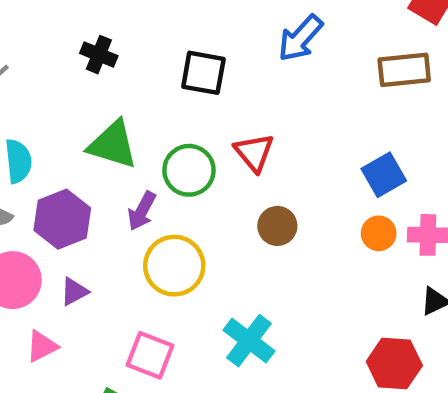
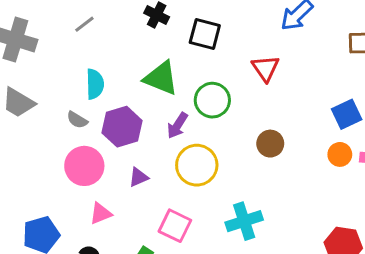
black square: (203, 73) -> (205, 34), moved
red triangle: (254, 152) -> (266, 68), moved
purple triangle: (74, 292) -> (138, 177), moved
cyan cross: (249, 341) -> (244, 221), turned 30

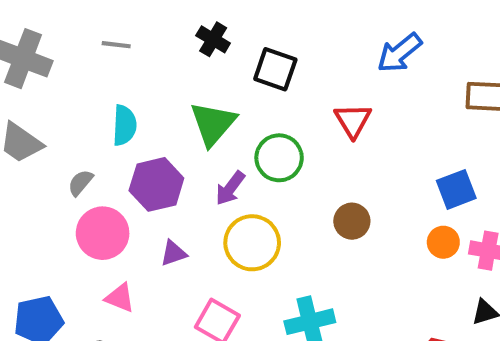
gray line: (84, 24) -> (116, 45), turned 40
green triangle: (161, 78) -> (213, 124), turned 45
gray semicircle: (77, 120) -> (80, 183), moved, turned 95
pink triangle: (101, 213) -> (120, 298), turned 40

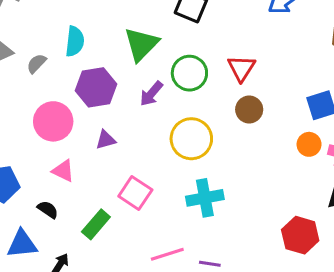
red triangle: (353, 120) -> (241, 68), moved
gray semicircle: (80, 183) -> (36, 63), moved
brown circle: (352, 221) -> (249, 109), moved
yellow circle: (252, 243) -> (191, 139), moved

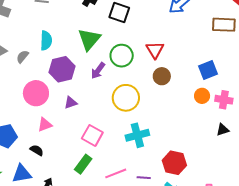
pink triangle: (63, 171) -> (45, 125), turned -42
green rectangle: (96, 224) -> (83, 164), moved
red hexagon: (300, 235) -> (174, 163), moved

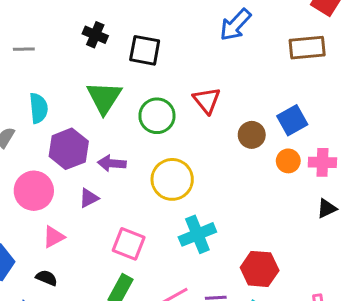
purple arrow: (98, 71) -> (112, 163), moved, turned 66
brown circle: (162, 76) -> (252, 135), moved

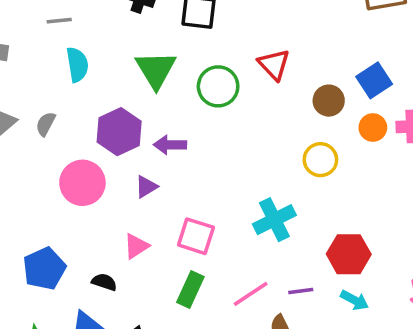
cyan semicircle: (39, 108) -> (77, 65), moved
yellow circle: (172, 179) -> (320, 160), moved, size x0.7
pink triangle: (54, 237) -> (136, 246), moved

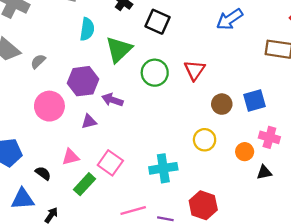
cyan semicircle: (77, 65) -> (87, 29), moved
orange circle: (373, 128) -> (245, 152), moved
green rectangle: (190, 289) -> (84, 184), moved

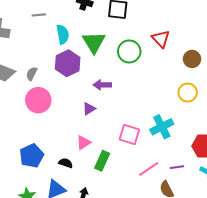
purple hexagon: (83, 81) -> (68, 63), moved
pink circle: (49, 106) -> (38, 100), moved
pink square: (110, 163) -> (129, 134), moved

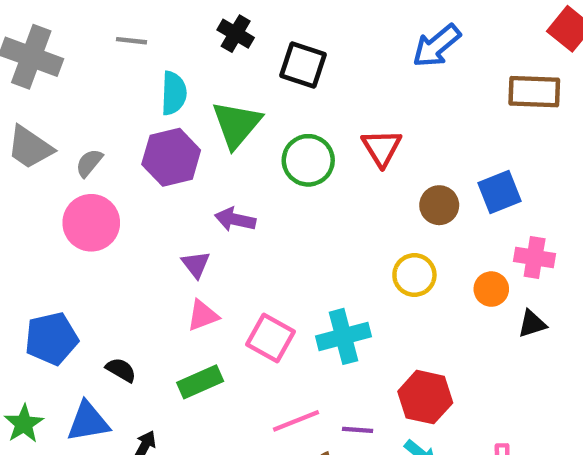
purple triangle: (89, 109) -> (196, 264), turned -48
pink triangle: (84, 142) -> (203, 316), moved
green rectangle: (102, 161) -> (200, 382), turned 30

